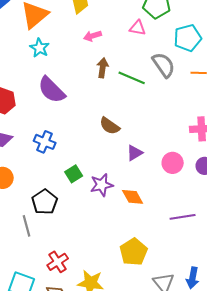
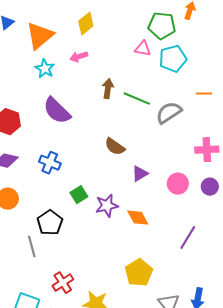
pink arrow: (93, 36) -> (79, 57), moved
cyan pentagon: (188, 38) -> (173, 59), moved
gray semicircle: (164, 65) -> (169, 113), moved, turned -88
purple line: (183, 217) -> (188, 238), turned -50

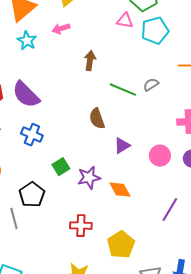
green line: (137, 99) -> (123, 90), moved
purple semicircle: (57, 111) -> (26, 95), moved
gray semicircle: (169, 113) -> (151, 85), size x0.6
brown semicircle: (115, 147) -> (97, 119), turned 35
red cross: (63, 283) -> (81, 226), moved, turned 35

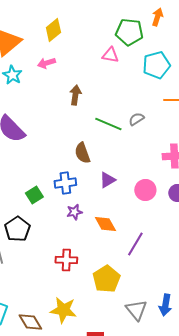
cyan pentagon: (155, 31) -> (156, 65), moved
blue cross: (32, 135) -> (65, 183), moved, turned -30
green square: (61, 167) -> (34, 195), moved
purple star: (89, 178) -> (74, 212), size x0.7
purple line: (170, 210) -> (135, 244), moved

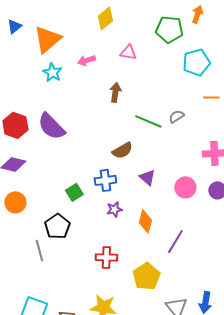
yellow diamond: (53, 30) -> (105, 18), moved
pink triangle: (110, 55) -> (128, 52), moved
brown semicircle: (82, 153) -> (122, 150), turned -100
purple triangle: (107, 180) -> (147, 177), turned -48
orange diamond: (105, 224) -> (145, 221), turned 45

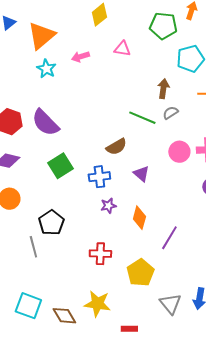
brown arrow: (115, 92) -> (163, 89), moved
pink circle: (185, 187) -> (179, 152), moved
green square: (74, 192) -> (60, 166), moved, size x1.4

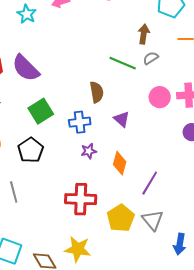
brown semicircle: (116, 147) -> (97, 92), turned -70
black pentagon: (51, 223) -> (31, 150), moved
red cross: (100, 254) -> (81, 199), size x1.4
gray triangle: (170, 304) -> (153, 220), moved

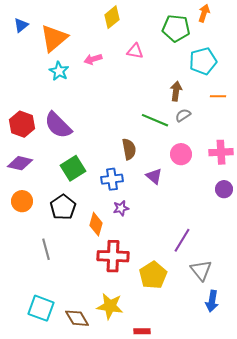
pink circle: (160, 97) -> (181, 154), moved
orange diamond: (120, 163) -> (96, 224), moved
gray triangle: (153, 220) -> (201, 270), moved

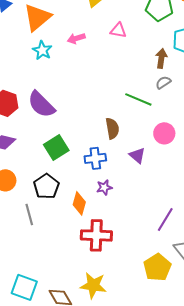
brown arrow: (176, 91) -> (161, 58), moved
gray semicircle: (183, 115) -> (163, 82), moved
gray line: (46, 249) -> (29, 214), moved
yellow pentagon: (153, 275) -> (157, 267), moved

